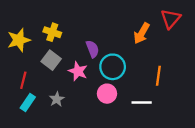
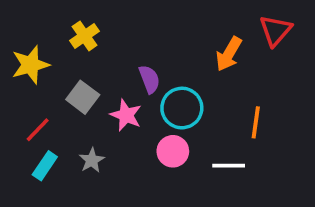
yellow cross: (52, 32) -> (84, 36), moved, turned 36
red line: (23, 80) -> (38, 130), turned 30

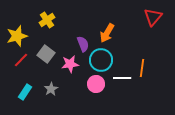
orange arrow: (229, 54) -> (107, 33), moved
pink star: (126, 115) -> (70, 64), turned -30
red line: (38, 130) -> (21, 60), moved
white line: (229, 166) -> (122, 78), moved

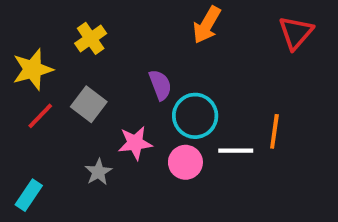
orange arrow: (107, 33) -> (207, 25), moved
pink star: (70, 64) -> (135, 143), moved
cyan rectangle: (25, 92) -> (29, 195), moved

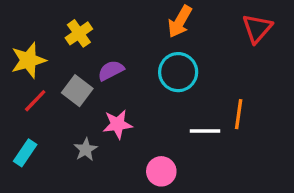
purple semicircle: (160, 85) -> (111, 70), moved, turned -96
cyan circle: (195, 116) -> (178, 72), moved
pink circle: (185, 162) -> (161, 171), moved
cyan rectangle: (29, 195) -> (25, 153), moved

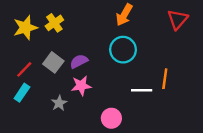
yellow star: (28, 60) -> (25, 28), moved
purple semicircle: (111, 70) -> (79, 61), moved
cyan rectangle: (25, 153) -> (22, 93), moved

